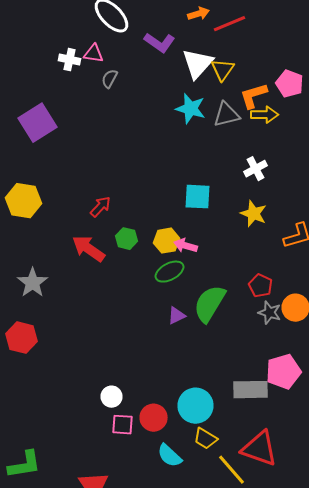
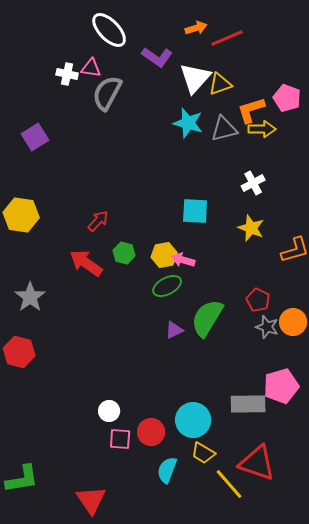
yellow triangle: (222, 70) -> (220, 84), turned 35
gray semicircle: (110, 79) -> (107, 93), size x1.8
purple square: (38, 123) -> (35, 137), size x0.7
cyan semicircle: (170, 456) -> (167, 470), turned 68

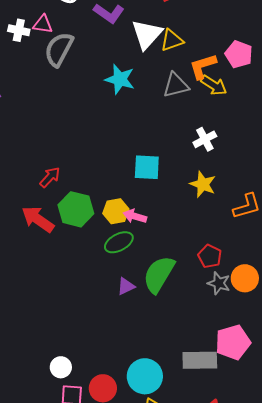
cyan star: (188, 123) -> (120, 79), moved
yellow arrow: (262, 129) -> (214, 85), turned 32
green hexagon: (124, 253) -> (76, 209), size x1.6

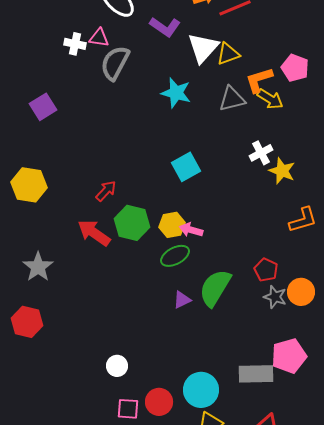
cyan square: (147, 167) -> (186, 167), moved, turned -32
yellow star: (203, 184) -> (282, 171), moved
white circle: (61, 367) -> (117, 366), moved

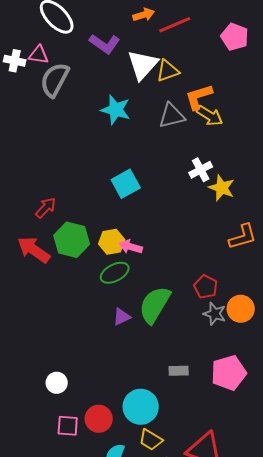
pink pentagon: (295, 68) -> (235, 37), moved
gray rectangle: (256, 374) -> (179, 371), moved, size x0.6

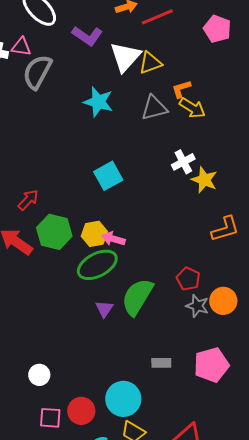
orange L-shape: (199, 97) -> (181, 89), size x0.7
green ellipse: (115, 273) -> (97, 265), size x1.4
purple triangle: (122, 317) -> (104, 309), turned -30

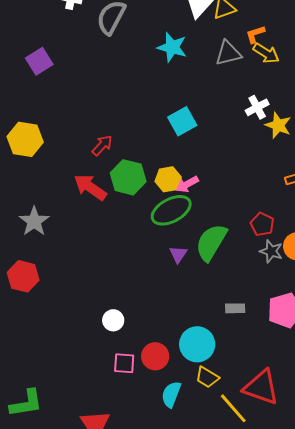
pink arrow: (113, 239) -> (187, 184), turned -45

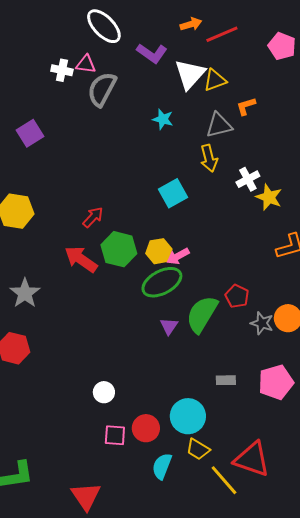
cyan star: (172, 47) -> (163, 119), size x0.7
yellow arrow: (266, 53) -> (209, 158), moved, turned 44
red pentagon: (262, 224) -> (237, 296), moved

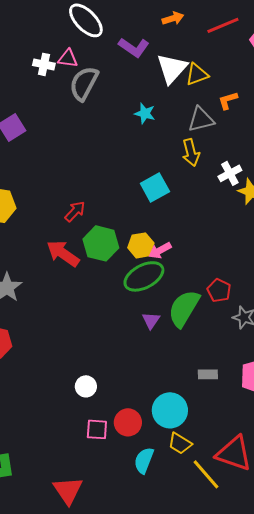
red line: (222, 34) -> (223, 25), moved

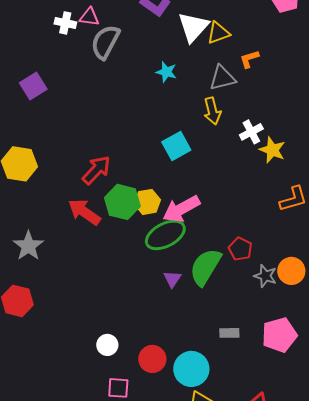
red arrow: (75, 211) -> (96, 170), size x1.4
yellow hexagon: (141, 245) -> (147, 202), moved
pink arrow: (160, 250) -> (181, 209), size x1.6
red circle: (128, 422) -> (152, 359), moved

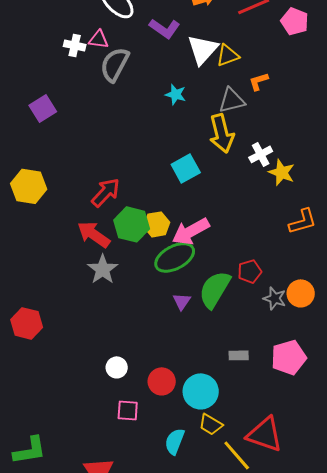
yellow arrow: (212, 111) -> (222, 133), size x1.4
gray star: (28, 246) -> (103, 269), moved
red pentagon: (240, 249) -> (250, 271), turned 30

